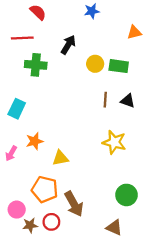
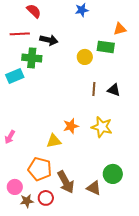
black arrow: (68, 45) -> (49, 40), moved, turned 72
green rectangle: (119, 66) -> (106, 47), moved
cyan rectangle: (17, 109) -> (15, 76), moved, turned 42
orange star: (35, 141) -> (71, 126), moved
brown triangle: (114, 227) -> (94, 188), moved

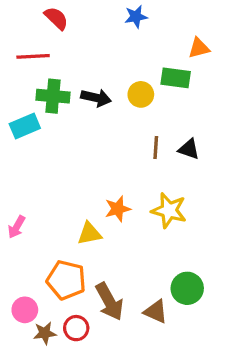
black arrow: (49, 40) -> (96, 98), moved

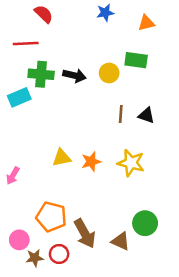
orange triangle: (199, 48) -> (146, 23), moved
yellow triangle: (89, 234) -> (62, 158), moved

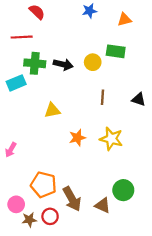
black triangle: (146, 115) -> (139, 99), moved
yellow triangle: (62, 158) -> (52, 110), moved

